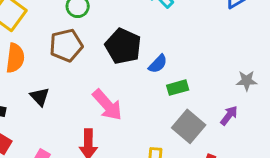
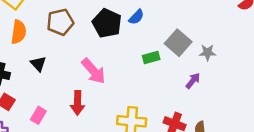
blue semicircle: (158, 64) -> (136, 17), moved
gray square: (189, 126) -> (178, 43), moved

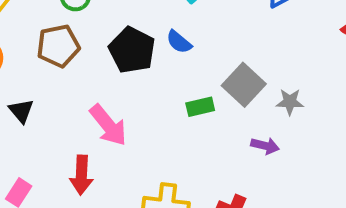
blue semicircle: (136, 17) -> (179, 42), turned 84
purple arrow: (193, 81) -> (265, 146), turned 63

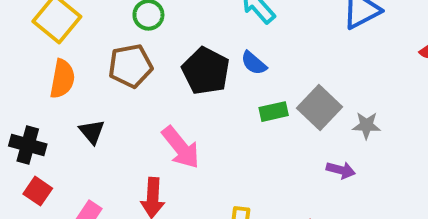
green rectangle: (200, 107) -> (274, 112), moved

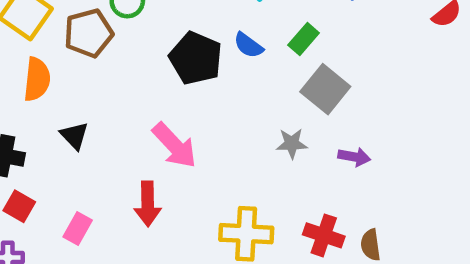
brown pentagon: (130, 66) -> (89, 33), moved
green rectangle: (274, 112) -> (304, 39), moved, turned -32
gray star: (366, 125) -> (292, 143), moved

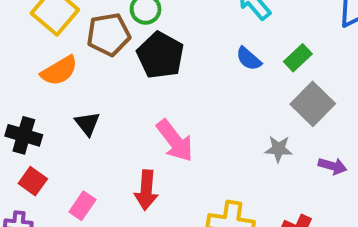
black pentagon: (196, 58) -> (160, 55), moved
orange semicircle: (37, 79) -> (59, 71), turned 48

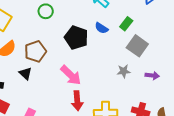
brown pentagon: (109, 34) -> (35, 51), moved
black pentagon: (160, 55) -> (76, 38), moved
red arrow: (146, 190) -> (77, 101), moved

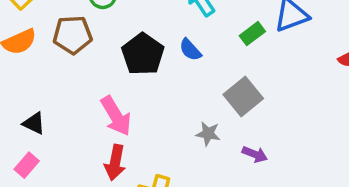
green rectangle: (126, 24) -> (252, 34), moved
brown pentagon: (35, 51) -> (73, 35), moved
black triangle: (25, 73) -> (34, 123), moved, turned -32

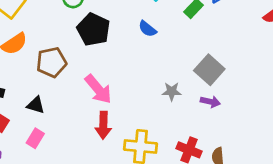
brown pentagon: (73, 35) -> (51, 62), moved
black pentagon: (143, 54) -> (93, 29), moved
gray square: (243, 97) -> (209, 70), moved

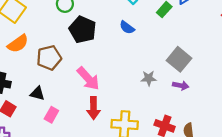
pink rectangle: (35, 138) -> (51, 115), moved

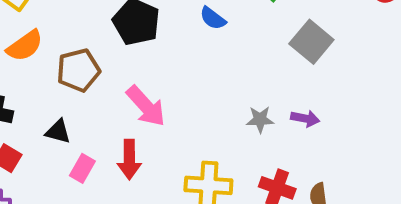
gray square: (179, 59) -> (311, 42), moved
gray star: (149, 78) -> (260, 119), moved
red arrow: (93, 108) -> (129, 159), moved

